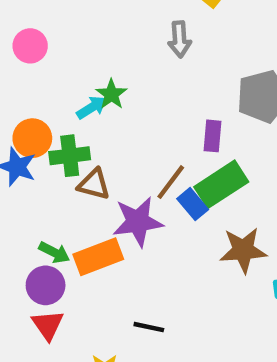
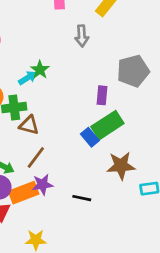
brown line: (171, 182) -> (36, 158), moved
purple star: (138, 222) -> (43, 185), moved, size x0.7
orange rectangle: (98, 257) -> (24, 193), moved
black line: (149, 327) -> (82, 198), moved

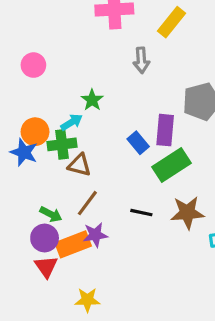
cyan arrow: (28, 78) -> (72, 122), moved
purple rectangle: (102, 95) -> (165, 130), size x1.4
blue rectangle: (90, 137) -> (138, 143), moved
black line: (82, 198) -> (141, 213), moved

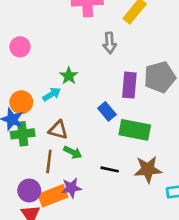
purple rectangle: (165, 130) -> (129, 85), moved
green cross: (62, 144) -> (23, 134), moved
green rectangle: (171, 165) -> (135, 130), turned 44
brown line: (87, 203) -> (49, 161), moved, turned -30
green arrow: (51, 214) -> (73, 152), moved

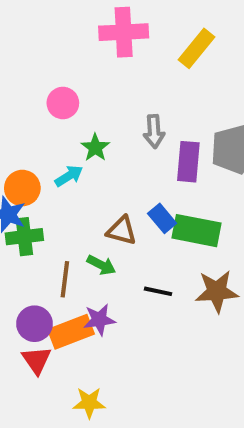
gray arrow: (110, 43) -> (154, 131), moved
pink circle: (20, 47) -> (63, 103), moved
blue rectangle: (107, 111) -> (162, 218), moved
brown triangle: (58, 130) -> (122, 231), moved

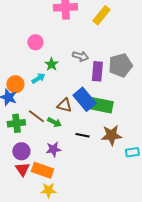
gray arrow: (154, 131) -> (80, 56), turned -70
blue rectangle: (162, 218) -> (84, 99), size x1.6
green cross: (24, 237) -> (16, 123), moved
brown line: (65, 279) -> (36, 116), moved, turned -60
orange rectangle: (71, 332) -> (42, 170), moved, turned 40

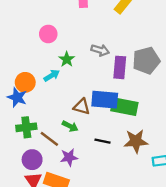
blue rectangle: (84, 99) -> (105, 100), turned -45
brown line: (36, 116) -> (49, 139), moved

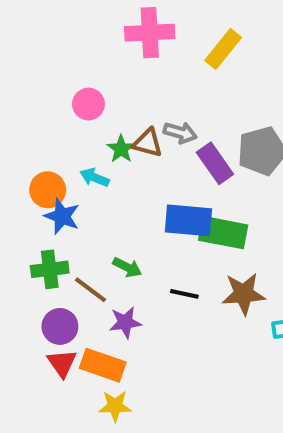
purple rectangle: (120, 67) -> (215, 163), turned -40
cyan arrow: (52, 75) -> (95, 178), turned -126
blue star: (17, 97) -> (62, 216), moved
brown triangle: (82, 107) -> (148, 143), moved

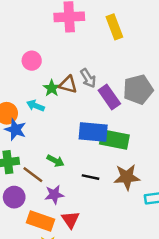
yellow rectangle: (223, 49) -> (114, 27), turned -60
gray arrow: (180, 133) -> (88, 78), turned 42
red triangle: (62, 363) -> (70, 220), moved

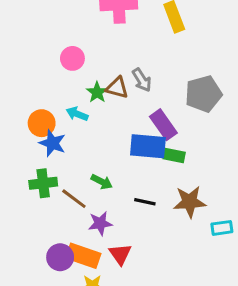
purple rectangle: (109, 97) -> (163, 125), moved
green rectangle: (114, 140) -> (174, 156), size x0.6
purple circle: (14, 197) -> (60, 257), moved

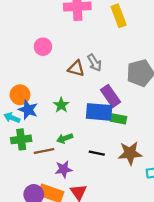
green star: (97, 92) -> (61, 105), moved
cyan arrow: (77, 114) -> (12, 118), moved
green arrow: (102, 182) -> (65, 138), turned 133
brown line: (74, 199) -> (44, 151), turned -48

